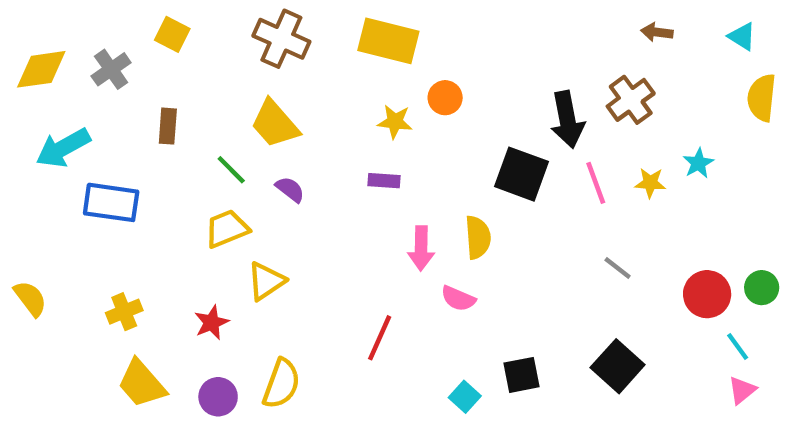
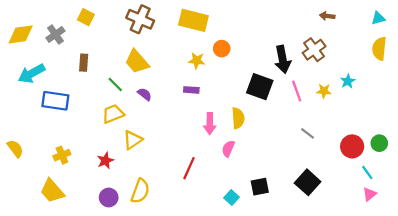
cyan triangle: (742, 37) -> (378, 18), moved, turned -48
pink semicircle: (458, 299) -> (228, 149), turned 91
yellow trapezoid: (142, 384) -> (52, 191), moved

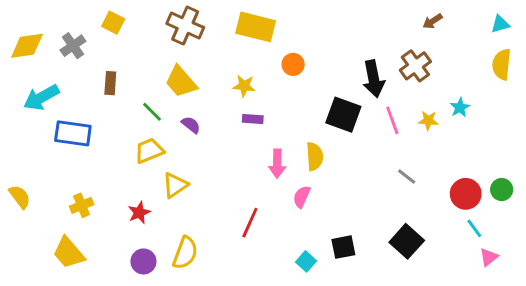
brown arrow: (327, 16) -> (433, 21), turned -40
yellow star: (197, 61) -> (244, 86), moved
cyan line: (367, 172) -> (474, 228), moved

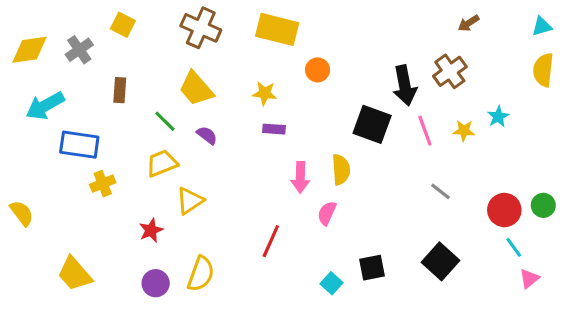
yellow cross: (82, 205) -> (103, 184), moved

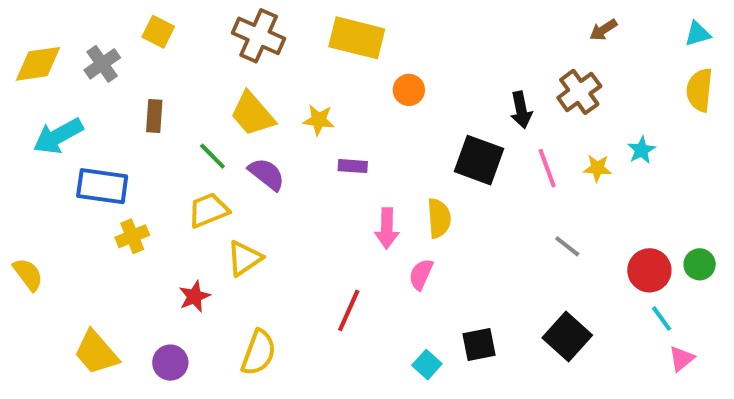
black arrow: (405, 85) -> (521, 110), size x0.7
yellow star: (265, 93) -> (319, 120), moved
purple semicircle: (207, 135) -> (267, 174), size x1.4
purple circle: (156, 283) -> (170, 363), moved

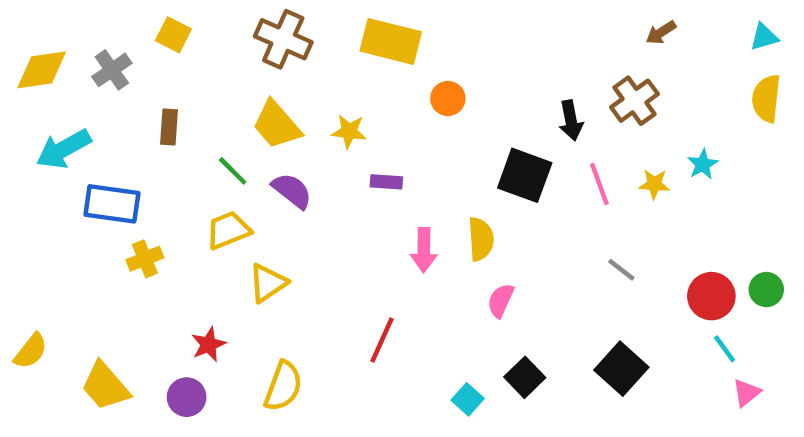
yellow semicircle: (28, 274) -> (31, 351), moved, turned 75
pink semicircle: (421, 274) -> (501, 300), moved
red star: (194, 296) -> (209, 344), moved
black square: (479, 345) -> (525, 377), turned -33

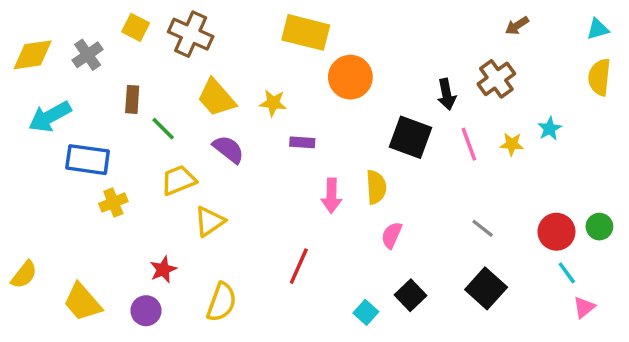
brown cross: (283, 39) -> (191, 34), moved
orange circle: (448, 98) -> (350, 77), size x1.6
green line: (233, 171) -> (163, 129), moved
gray line: (621, 270) -> (483, 228), moved

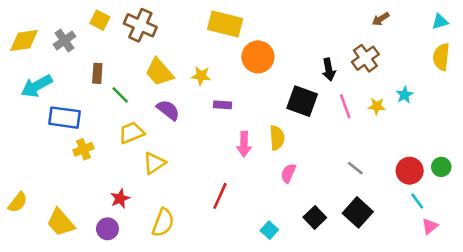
black square: (410, 295) -> (315, 217), moved

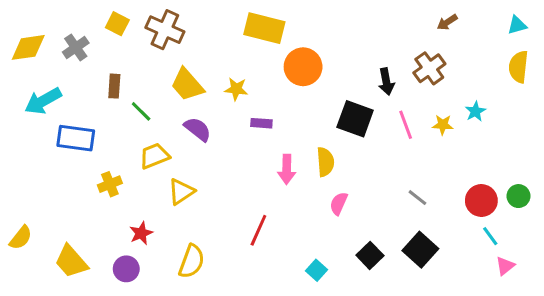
yellow cross: (83, 149) -> (110, 184), moved

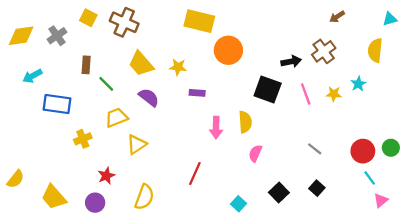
yellow semicircle: (518, 67) -> (375, 50), moved
black arrow: (386, 82) -> (291, 61), turned -90
cyan arrow: (43, 101) -> (32, 76), size x0.7
black square: (420, 250) -> (317, 188), size x0.6

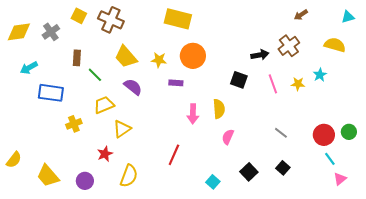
orange circle: (228, 50) -> (193, 56), moved
yellow semicircle: (375, 50) -> (335, 45), turned 100
black square: (268, 89) -> (239, 80), size x0.7
red star: (106, 176) -> (105, 154), moved

